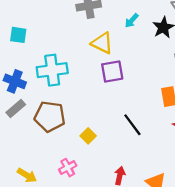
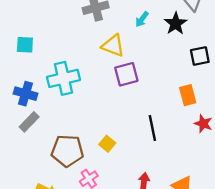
brown pentagon: (50, 117) -> (67, 151), moved
black line: (132, 125) -> (152, 128), turned 30

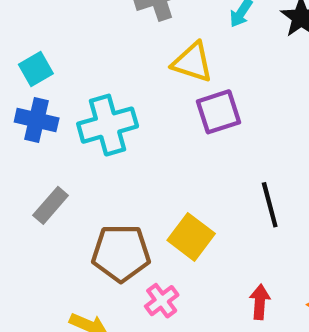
cyan square: (25, 45) -> (36, 69), turned -30
blue cross: (26, 94) -> (37, 120), moved
yellow square: (107, 144) -> (191, 237), size x1.5

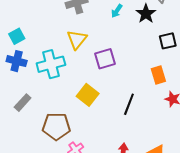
yellow triangle: (192, 62) -> (77, 39), moved, turned 50
black line: (270, 205) -> (129, 104), turned 35
yellow square: (191, 237) -> (88, 95), moved

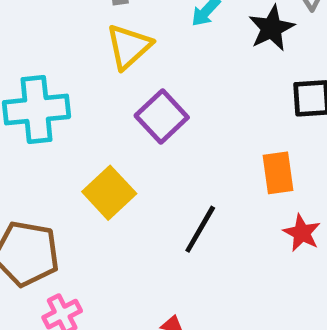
yellow triangle: (77, 39) -> (129, 47), moved
purple square: (105, 59) -> (162, 116), turned -35

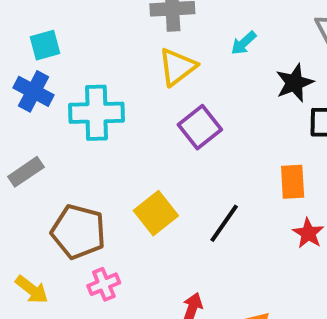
black star: (272, 28) -> (294, 83), moved
yellow square: (109, 193) -> (156, 213), moved

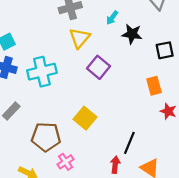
black star: (294, 83) -> (132, 34), moved, turned -30
black line: (224, 223) -> (129, 143), moved

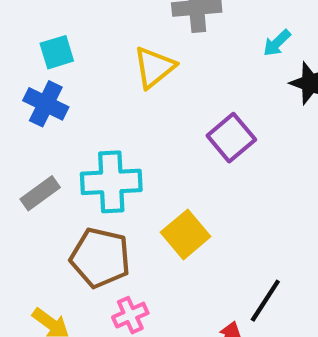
yellow triangle: (80, 38) -> (154, 67), moved
cyan cross: (42, 72) -> (111, 182), moved

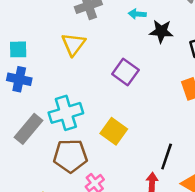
cyan arrow: (277, 43) -> (137, 14), turned 63
cyan square: (57, 52) -> (18, 49), turned 30
gray rectangle: (40, 193) -> (29, 129), size x1.4

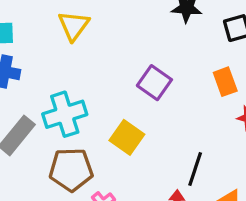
purple square: (125, 72) -> (154, 83), moved

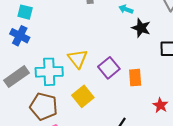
yellow triangle: (74, 26) -> (78, 59), moved, turned -30
orange rectangle: (225, 82) -> (135, 78), moved

